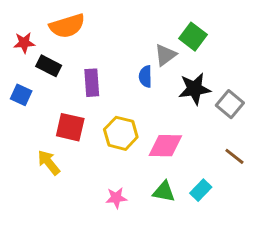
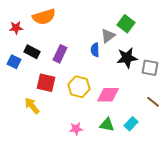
black rectangle: (49, 66) -> (32, 52), moved
purple rectangle: (92, 83) -> (60, 54), turned 30
gray square: (230, 104) -> (150, 68), turned -30

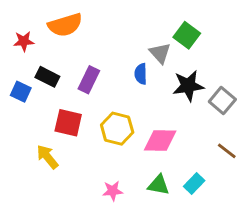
gray triangle: (108, 36) -> (160, 53), turned -35
gray square: (150, 68) -> (222, 101), turned 30

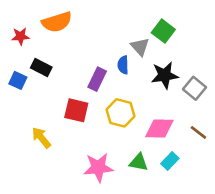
purple rectangle: (89, 80) -> (97, 79), moved
red square: (68, 123) -> (76, 110), moved
yellow hexagon: (117, 129) -> (120, 113), moved
pink diamond: (160, 141) -> (159, 129), moved
pink star: (113, 191) -> (98, 167), size x1.6

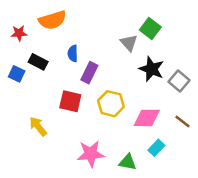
blue semicircle: (123, 65) -> (73, 54), moved
black star: (165, 75) -> (152, 69), turned 30
green triangle: (139, 162) -> (128, 162), moved

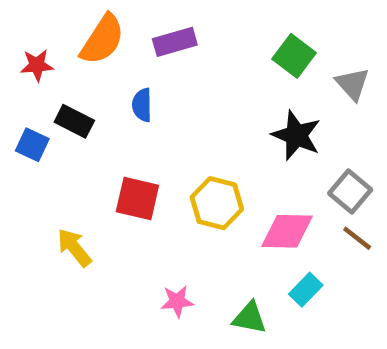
orange semicircle: (52, 20) -> (102, 40), turned -40
gray triangle: (129, 43) -> (352, 84), moved
purple rectangle: (89, 73) -> (175, 42), moved, turned 48
gray square: (179, 81) -> (350, 191), moved
pink star: (91, 154) -> (177, 301), size x0.6

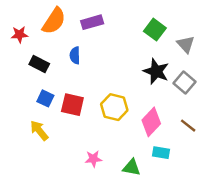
blue square: (32, 145) -> (45, 98), moved
gray square: (350, 191) -> (184, 82), moved
pink diamond: (287, 231) -> (151, 122), turned -48
cyan rectangle: (306, 290) -> (161, 153), turned 56

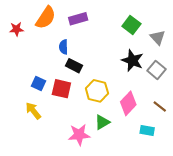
black rectangle: (39, 64) -> (74, 66), moved
cyan rectangle: (161, 153) -> (147, 131), moved
pink star: (93, 159) -> (79, 135), size x1.5
green triangle: (132, 167) -> (102, 122), moved, turned -42

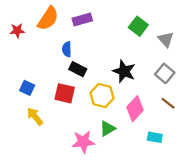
black star: (132, 61) -> (124, 71), moved
blue square: (38, 83) -> (27, 88), moved
brown line: (160, 106) -> (168, 103), moved

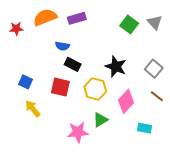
orange semicircle: (48, 18) -> (45, 17), turned -145
gray triangle: (166, 39) -> (155, 22), moved
blue semicircle: (67, 49) -> (62, 46), turned -80

